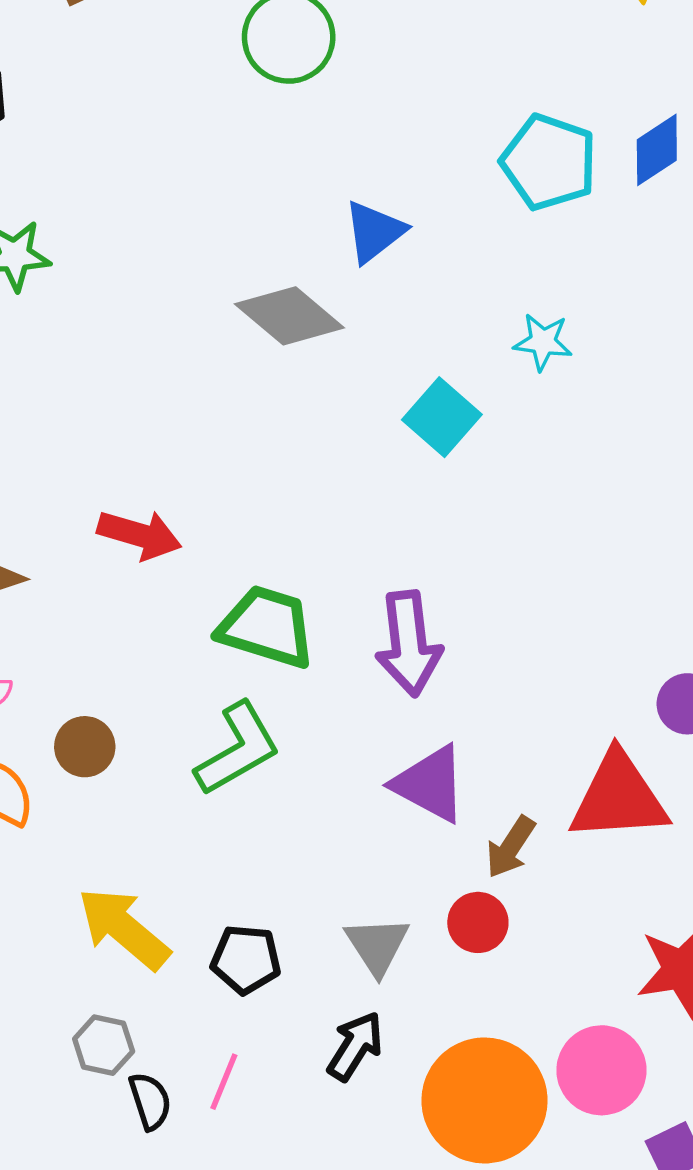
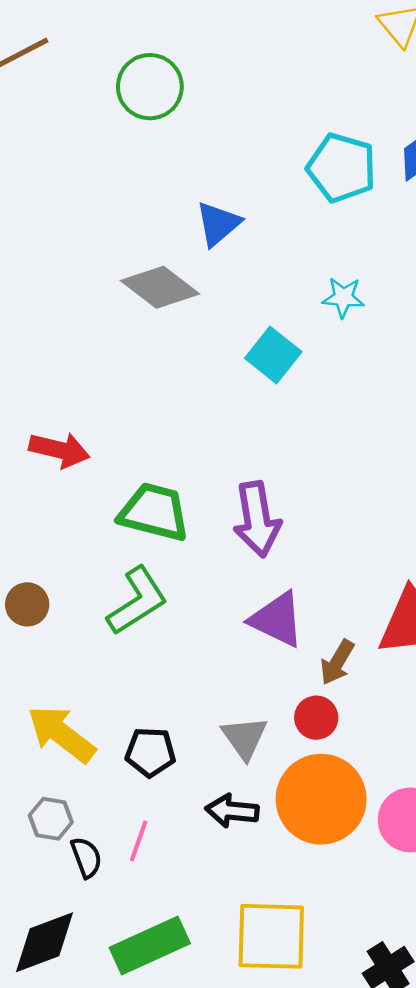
black arrow: (355, 1046) -> (232, 811), turned -114
orange circle: (484, 1100) -> (321, 799), moved

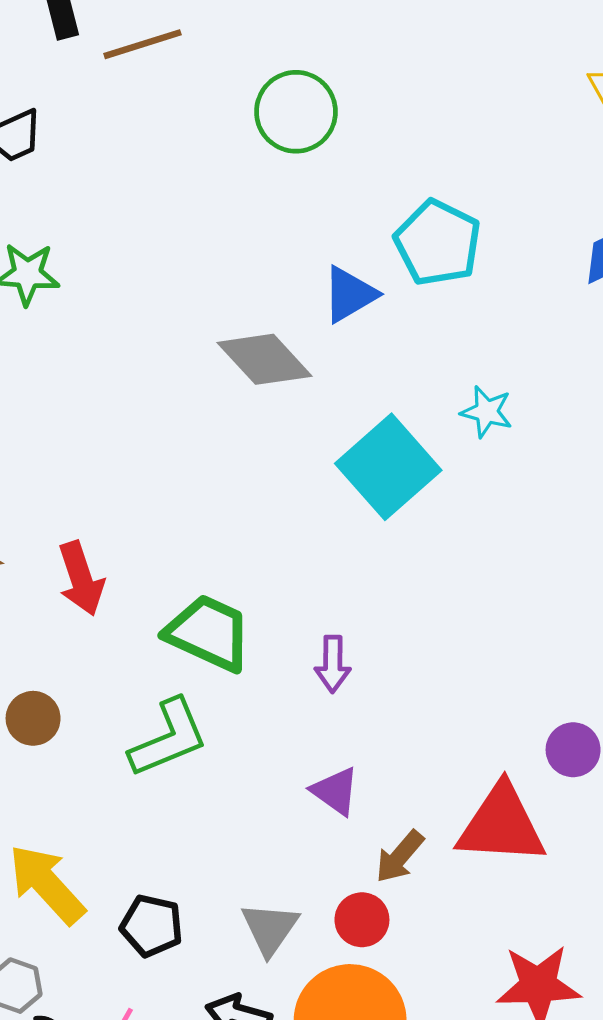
cyan pentagon: (342, 168) -> (438, 243), moved
cyan square: (273, 355) -> (388, 467), size x1.5
red arrow: (59, 450) -> (81, 579), moved, turned 48
purple arrow: (257, 519) -> (333, 664), size x0.6
purple triangle: (277, 619) -> (335, 791), size x0.7

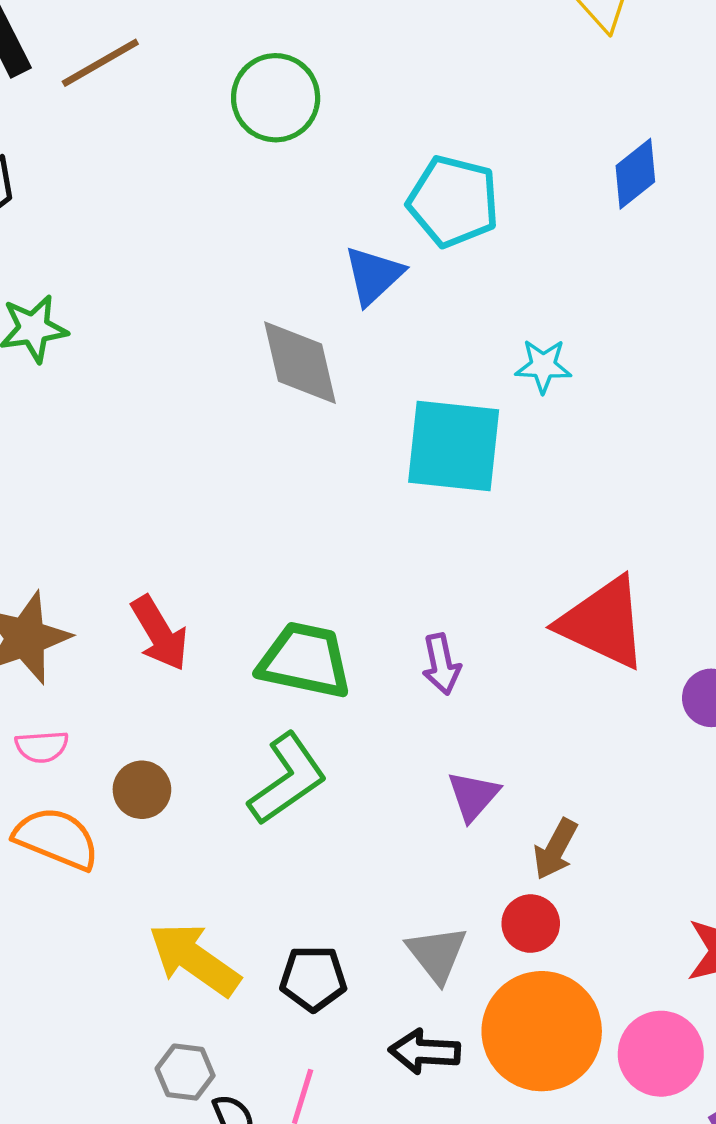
gray diamond: (265, 359) -> (300, 363), turned 42
cyan square: (388, 467) -> (454, 446), turned -30
purple triangle: (335, 791) -> (473, 796), turned 48
red triangle: (501, 825) -> (603, 623), moved, turned 34

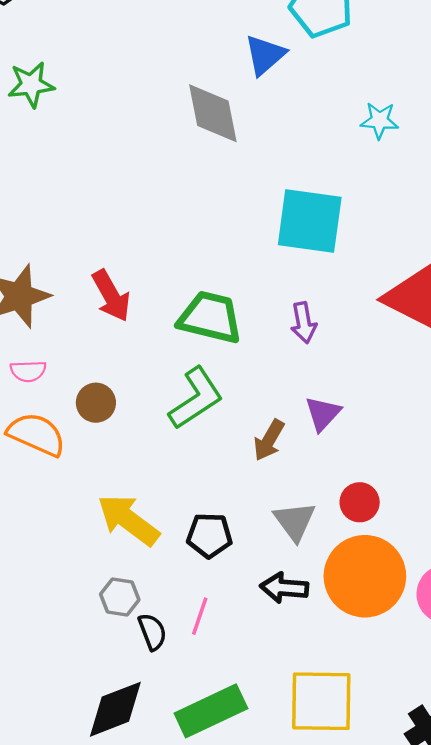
cyan square: (454, 446) -> (310, 221), moved
brown arrow: (555, 849) -> (269, 440), moved

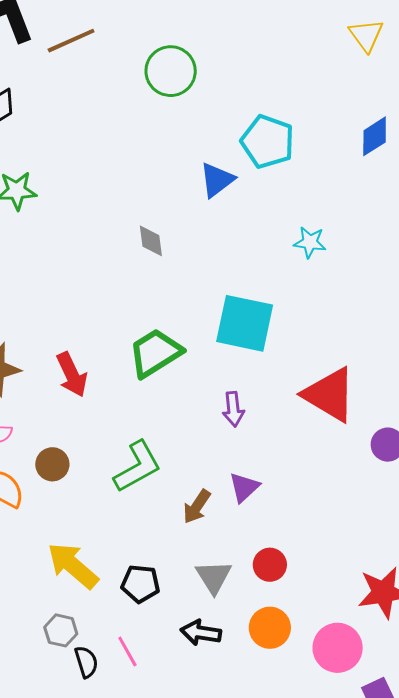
gray diamond: (213, 113) -> (151, 241), moved, size x0.6
green trapezoid: (210, 317) -> (155, 353), moved, turned -50
orange circle: (365, 576) -> (270, 628), size x0.6
pink line: (200, 616) -> (127, 651), turned -52

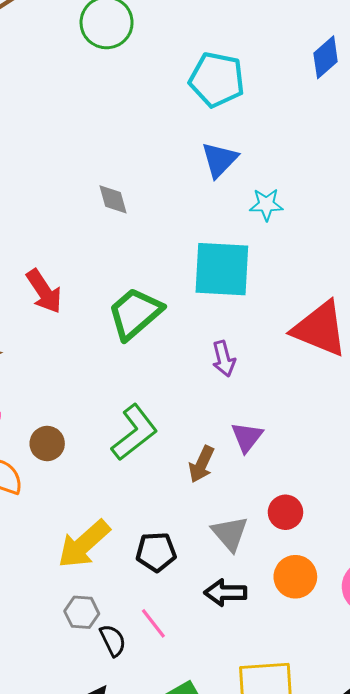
blue triangle: (217, 180) -> (219, 160), moved
cyan star: (310, 242) -> (266, 204), moved
red arrow: (72, 375) -> (44, 291), moved
yellow arrow: (73, 566) -> (84, 544), turned -74

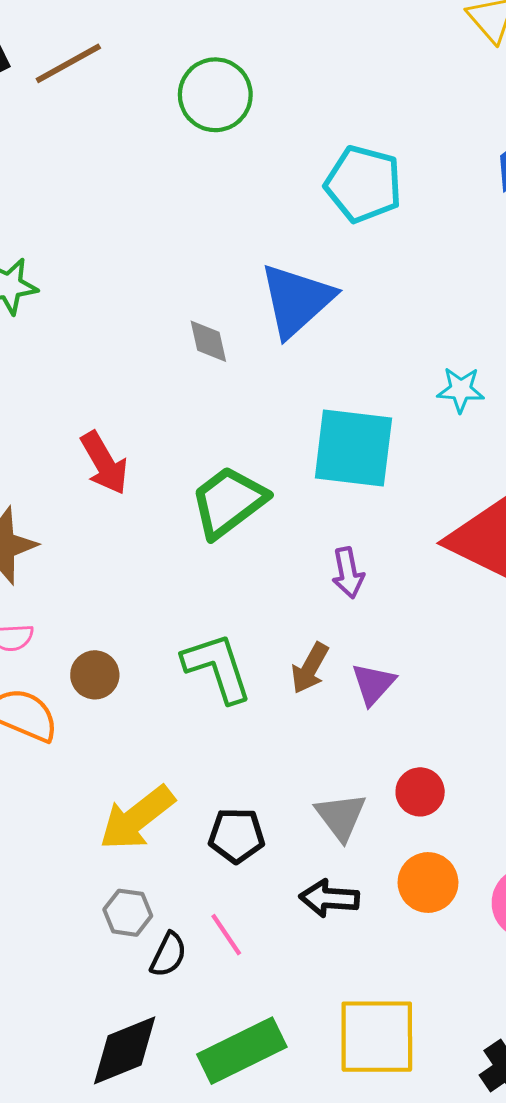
blue triangle: (219, 160) -> (297, 300), moved, size x1.5
cyan star: (266, 204) -> (461, 390), moved
green L-shape: (134, 433) -> (217, 668), turned -74
brown arrow: (202, 464) -> (310, 668), moved
black semicircle: (113, 640) -> (168, 955), turned 48

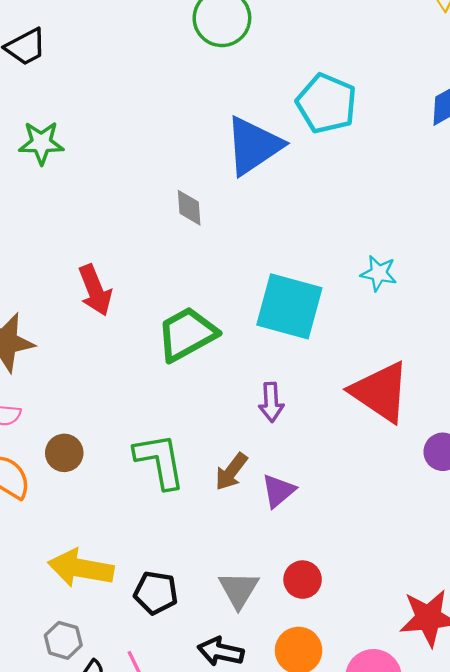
blue triangle: (297, 300) -> (253, 146), moved
yellow arrow: (137, 818) -> (81, 568), turned 40

